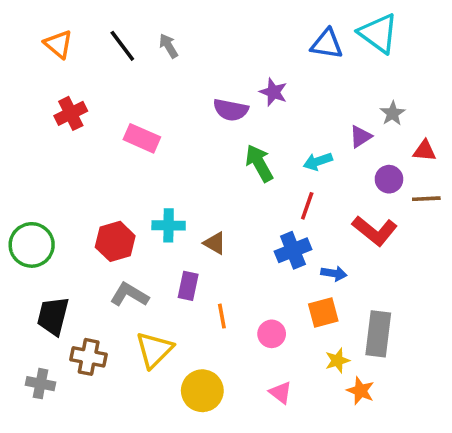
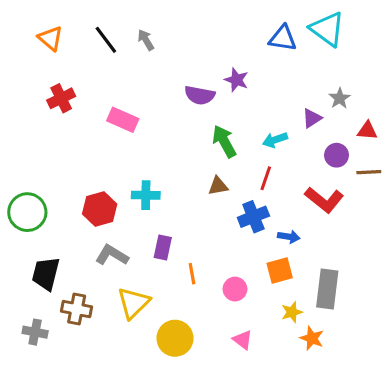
brown triangle: (215, 243) -> (218, 186), moved, turned -40

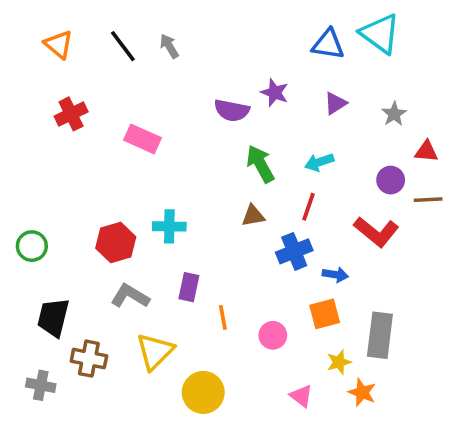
purple triangle: (312, 118) -> (335, 103), moved
green circle: (27, 212) -> (32, 246), size x0.7
pink triangle: (243, 340) -> (301, 396), moved

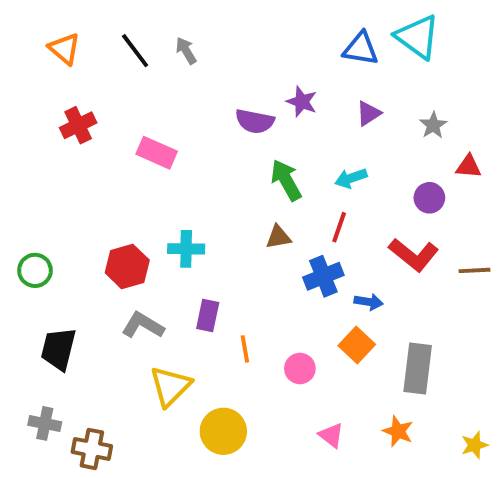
brown line: (428, 200) -> (475, 270), moved
orange square: (325, 314) -> (357, 345), turned -32
brown cross: (89, 359) -> (92, 449), moved
yellow star: (339, 362) -> (475, 445), moved

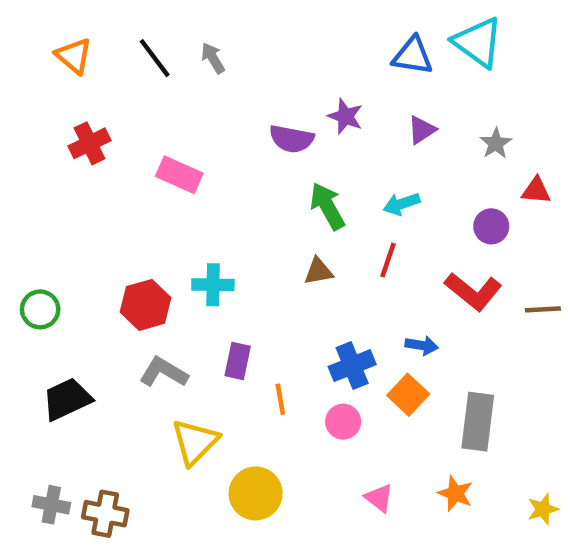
blue cross: (323, 276) -> (352, 366), moved
black trapezoid: (59, 349) -> (67, 399), turned 51
gray cross: (45, 423) -> (51, 505), moved

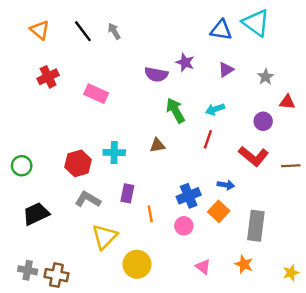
brown triangle: (318, 271) -> (157, 145), moved

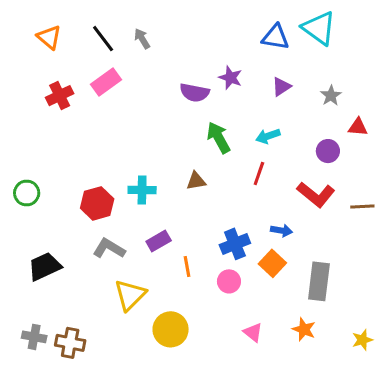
pink rectangle: (96, 94) -> (106, 82), moved, turned -60
green circle: (22, 166) -> (27, 193), moved
purple rectangle: (127, 193) -> (159, 241), turned 48

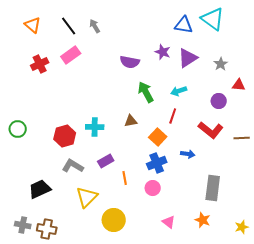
purple star: (230, 78) -> (163, 52), moved
purple triangle: (281, 87) -> (188, 58), size x1.5
orange square: (272, 263) -> (158, 137), moved
black trapezoid: (45, 266) -> (40, 189), moved

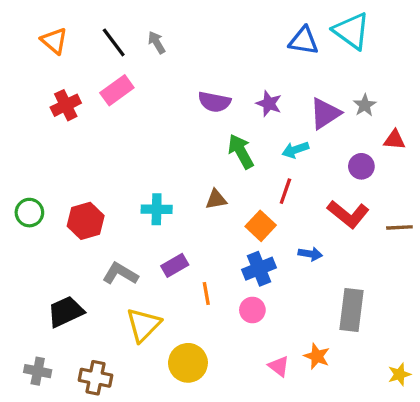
purple star: (163, 52) -> (269, 104), moved
purple triangle: (188, 58) -> (325, 113), moved
red hexagon: (65, 136) -> (86, 221), moved
orange star: (203, 220) -> (317, 356), moved
brown cross: (47, 229) -> (95, 378), moved

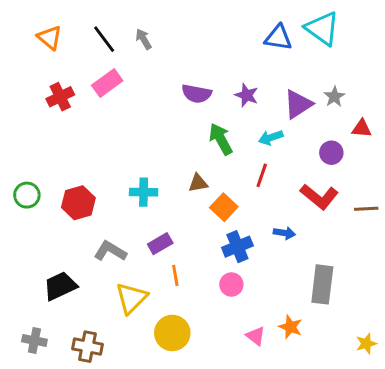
orange square: (261, 226) -> (224, 207), moved
orange line: (206, 293) -> (175, 275), moved

